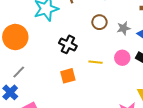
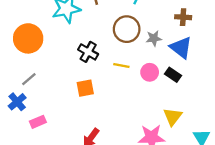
brown circle: (99, 22) -> (127, 29), size x1.5
yellow line: (95, 62) -> (121, 65), moved

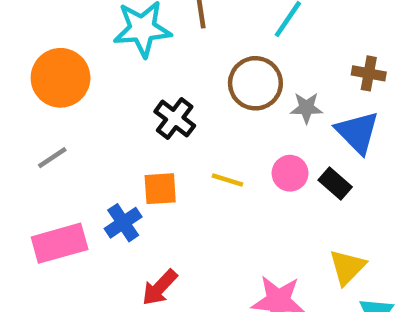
yellow line: (121, 65) -> (227, 180), moved
blue cross: (17, 102) -> (123, 223), moved
yellow triangle: (173, 117) -> (347, 267), moved
pink rectangle: (38, 122) -> (60, 243), size x1.6

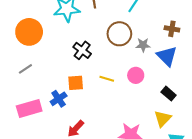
black rectangle: (335, 183) -> (169, 94), moved

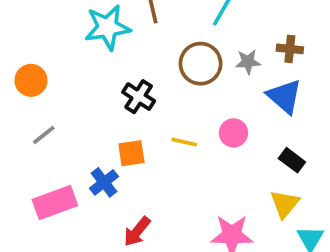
orange circle: (29, 32) -> (31, 80), moved, size x0.7
gray star: (143, 45) -> (248, 62), moved

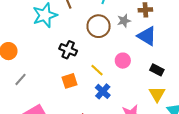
yellow line: (184, 142) -> (97, 70), turned 40
blue cross: (104, 182) -> (103, 91), moved

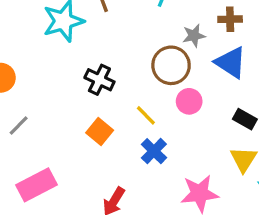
brown circle: (99, 26) -> (171, 65), moved
orange square: (69, 81) -> (100, 131), turned -35

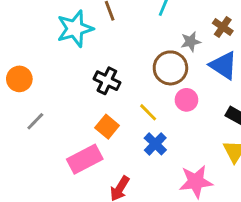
brown cross: (230, 19) -> (223, 27), turned 36
pink rectangle: (37, 185) -> (85, 159), moved

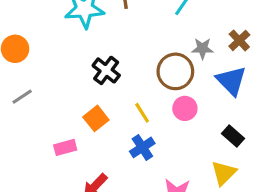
pink rectangle: (85, 159) -> (65, 147), size x0.6

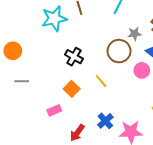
gray line: (22, 97) -> (22, 81), turned 40
pink circle: (185, 108) -> (142, 70), moved
blue cross: (142, 147) -> (105, 121), moved

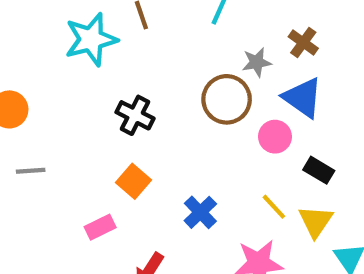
yellow line: (101, 81) -> (274, 207), moved
blue cross: (105, 121) -> (200, 212), moved

